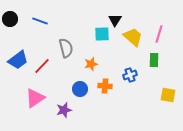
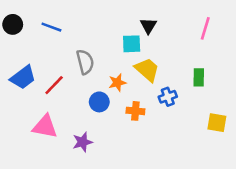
pink line: (159, 34) -> (205, 28), moved
yellow trapezoid: (133, 37) -> (147, 70), moved
blue circle: (80, 89) -> (99, 102), moved
pink triangle: (35, 98) -> (45, 126), turned 45

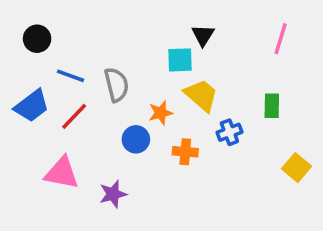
black circle: (13, 24) -> (37, 39), moved
blue line: (51, 27) -> (71, 76), moved
yellow square: (217, 123) -> (297, 168), turned 30

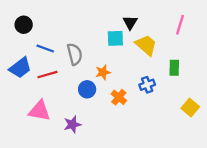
yellow trapezoid: (201, 95) -> (146, 45), moved
red line: (74, 116) -> (47, 75), turned 30
orange cross: (185, 152) -> (119, 97), turned 35

